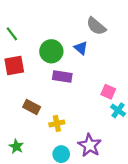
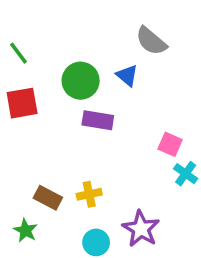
brown rectangle: (32, 107) -> (48, 198), moved

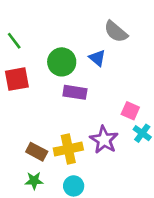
yellow cross: (89, 194) -> (68, 149), size x1.5
purple star: (141, 229) -> (104, 140), moved
green star: (25, 230) -> (34, 181), moved, turned -30

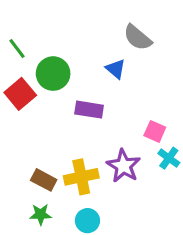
green circle: (62, 62) -> (53, 74), moved
red square: (17, 79) -> (20, 94), turned -30

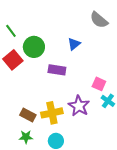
gray semicircle: (138, 38) -> (99, 20), moved
blue triangle: (116, 69) -> (74, 44), turned 40

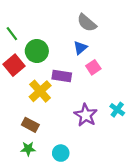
gray semicircle: (99, 20) -> (87, 23), moved
pink square: (99, 84) -> (93, 67), moved, turned 32
yellow cross: (52, 113) -> (40, 91), moved, turned -30

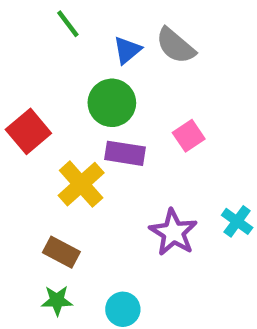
green line: (12, 34) -> (68, 24), moved
blue triangle: (80, 48) -> (127, 50), moved
green circle: (37, 51) -> (112, 103), moved

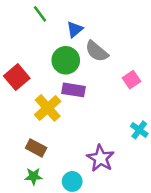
gray semicircle: (176, 46) -> (97, 51), moved
pink square: (189, 136) -> (131, 80), moved
purple star: (173, 232) -> (101, 158), moved

